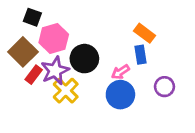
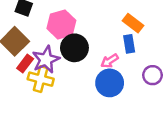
pink hexagon: (54, 39) -> (61, 24), moved
yellow cross: (66, 91) -> (41, 79), moved, turned -30

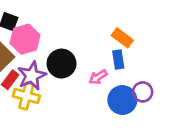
pink hexagon: (61, 24) -> (25, 39), moved
blue circle: (110, 83) -> (122, 100), moved

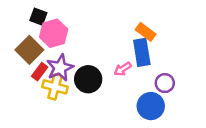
blue rectangle: (118, 59) -> (142, 52), size x1.5
black circle: (62, 64) -> (88, 79), moved
blue circle: (122, 100) -> (151, 106), moved

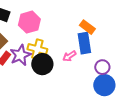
pink hexagon: (54, 33) -> (29, 22), moved
yellow cross: (55, 87) -> (37, 49), moved
blue circle: (151, 106) -> (104, 85), moved

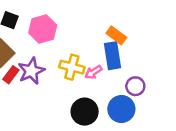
yellow cross: (37, 49) -> (72, 67), moved
black circle: (42, 64) -> (85, 112), moved
blue circle: (104, 85) -> (121, 109), moved

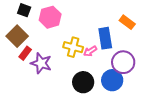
orange rectangle: (116, 35) -> (127, 22), moved
purple star: (31, 71) -> (41, 63), moved, turned -30
purple circle: (135, 86) -> (123, 62), size x1.5

